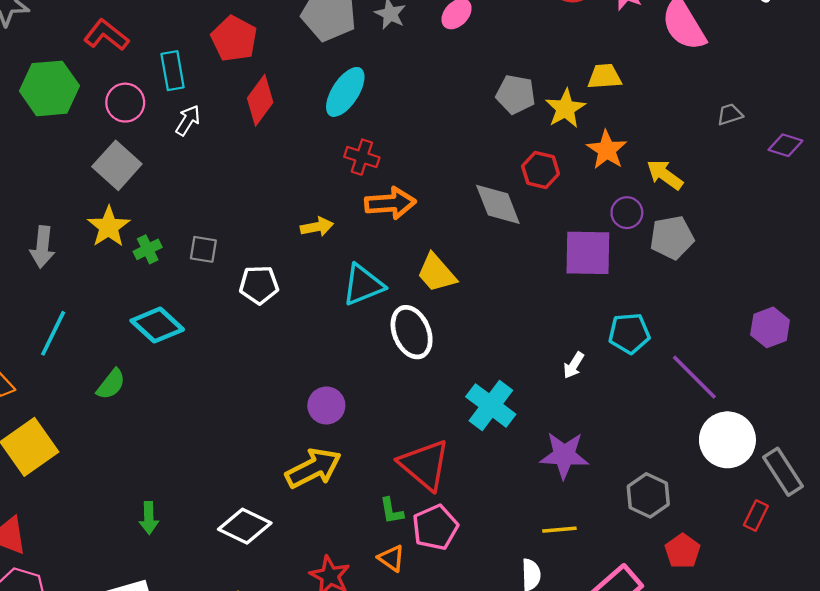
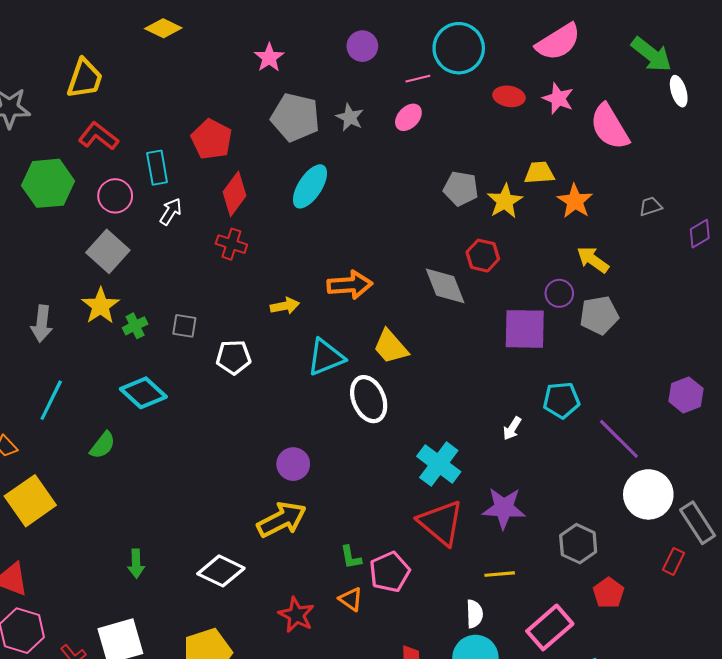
purple diamond: (785, 145) -> (700, 234), turned -48
orange star: (607, 150) -> (575, 201), moved
red cross: (362, 157) -> (231, 244), moved
red triangle: (425, 465) -> (441, 523), moved

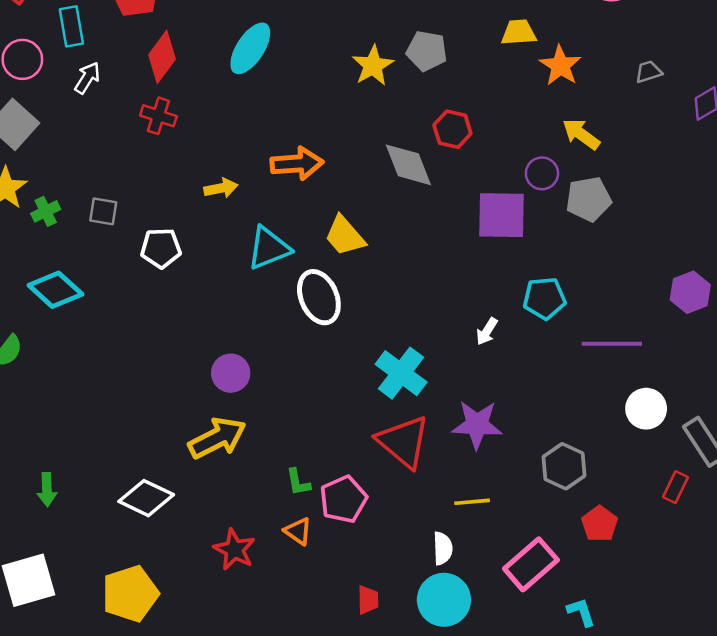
yellow star: (505, 201) -> (373, 66), moved
purple line: (619, 439) -> (612, 344), turned -45
white circle: (648, 494) -> (646, 409), size x0.7

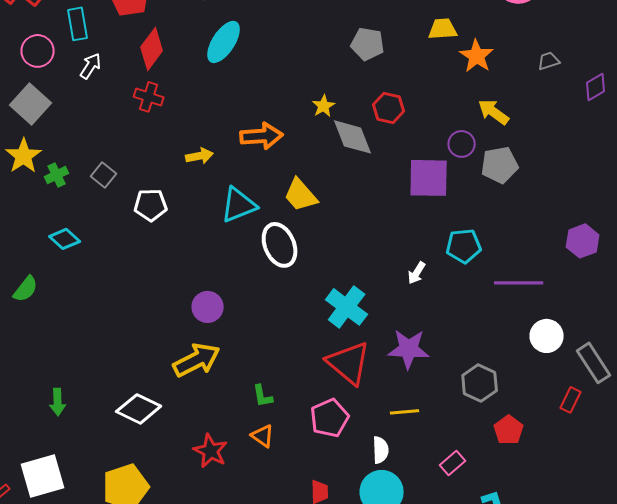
yellow star: (373, 66) -> (324, 106), moved, size x0.7
gray square: (103, 211) -> (104, 175), turned 30
cyan diamond: (55, 290) -> (65, 239), size x0.7
pink pentagon: (343, 499) -> (330, 418), moved
pink rectangle: (531, 564) -> (453, 463), size x0.6

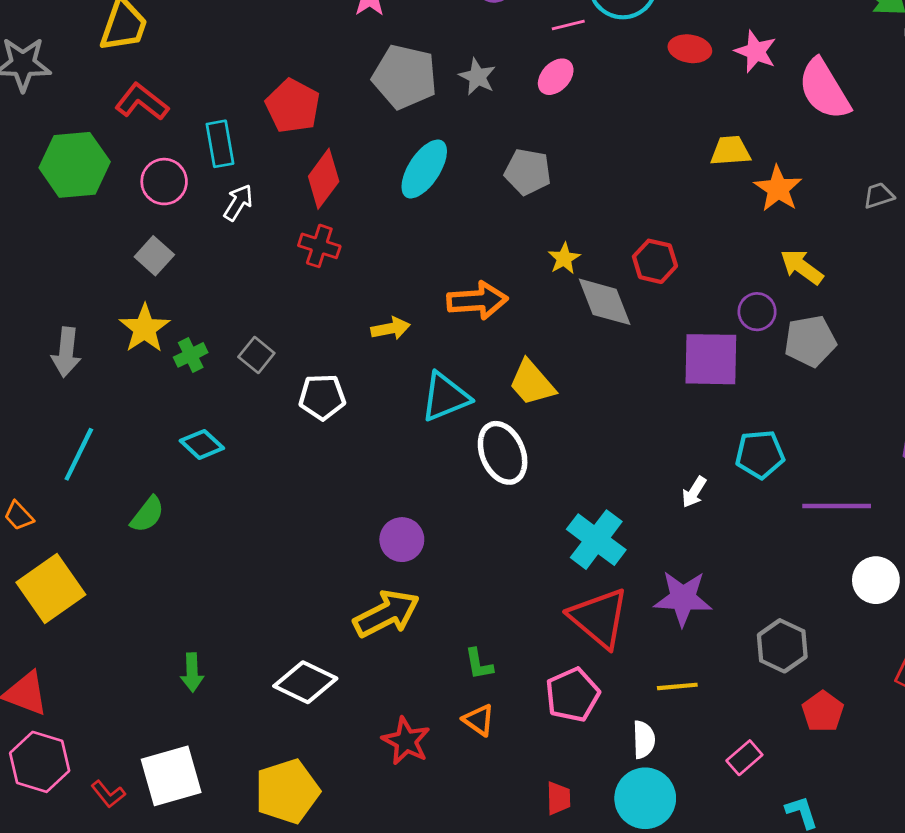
gray pentagon: (368, 44) -> (528, 172), moved
gray square: (31, 104) -> (154, 256), size x0.7

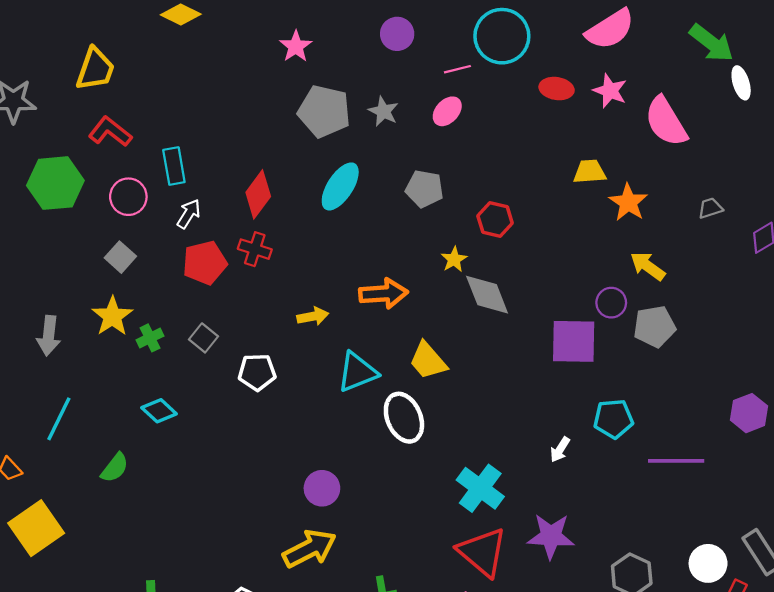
red pentagon: (293, 106) -> (205, 263), moved, turned 30
red hexagon: (655, 261) -> (495, 219), moved
white circle: (876, 580) -> (708, 563), moved

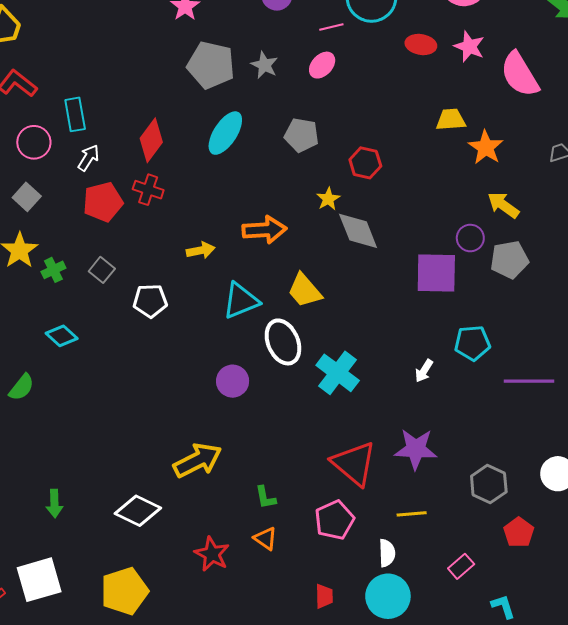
purple circle: (322, 488) -> (233, 381), moved
cyan cross: (480, 488) -> (338, 373), moved

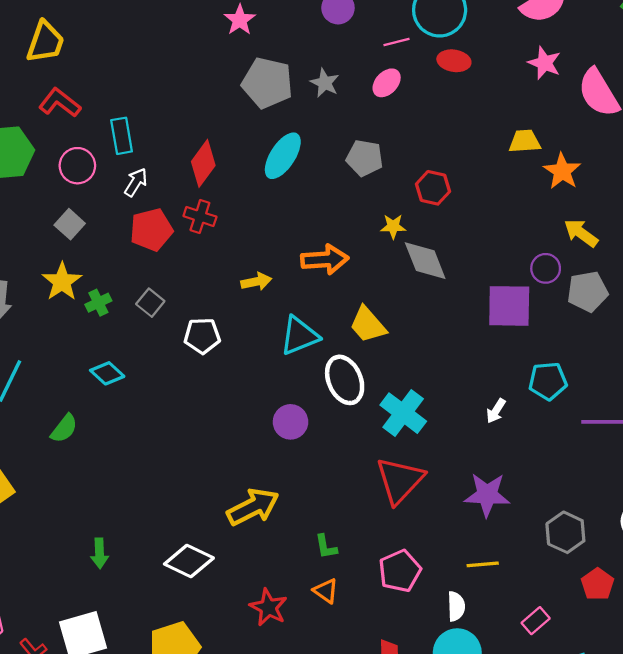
red ellipse: (421, 45) -> (454, 61), moved
yellow star: (328, 199) -> (393, 226), turned 30
red triangle: (354, 463) -> (400, 480), moved, turned 33

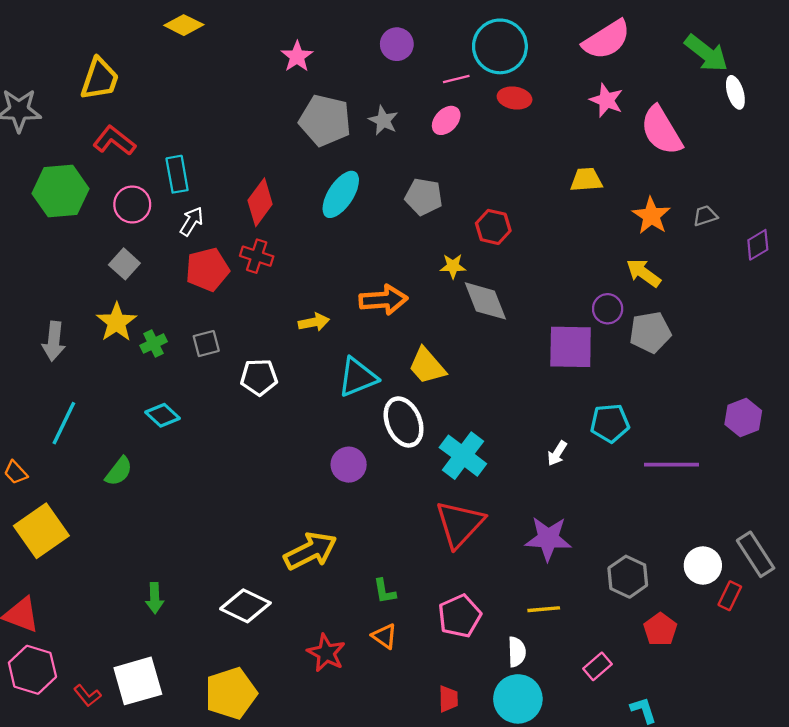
orange star: (562, 171) -> (651, 216), moved
gray square: (150, 303) -> (206, 344), turned 36

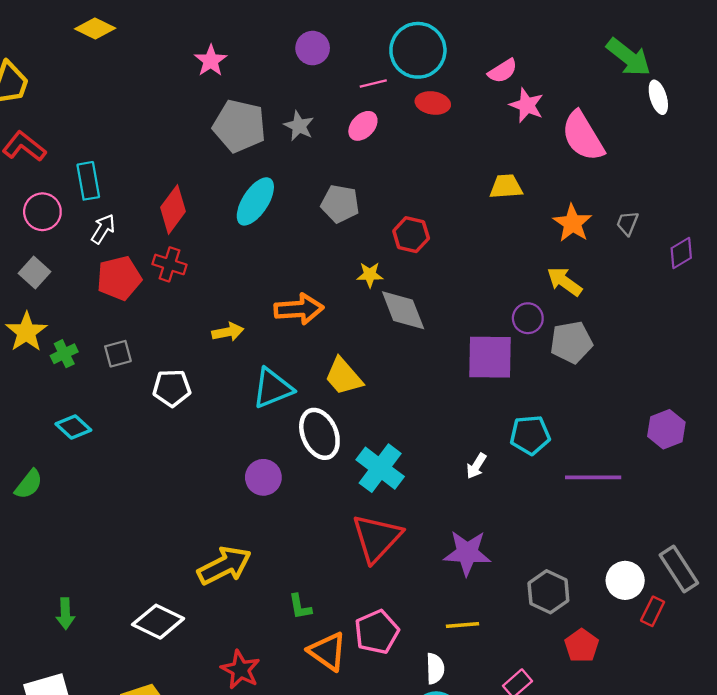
pink semicircle: (606, 40) -> (503, 71), moved, size x0.6
gray trapezoid: (705, 216) -> (627, 223), turned -50
orange triangle: (384, 636) -> (327, 651), moved, size x1.5

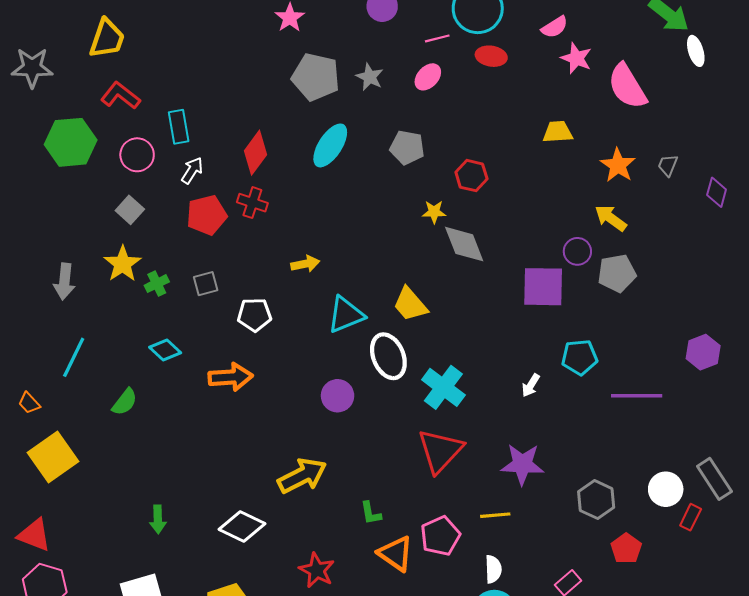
purple diamond: (681, 253) -> (717, 192), turned -44
orange arrow: (299, 309) -> (231, 377), moved
yellow line: (463, 625) -> (495, 515), moved

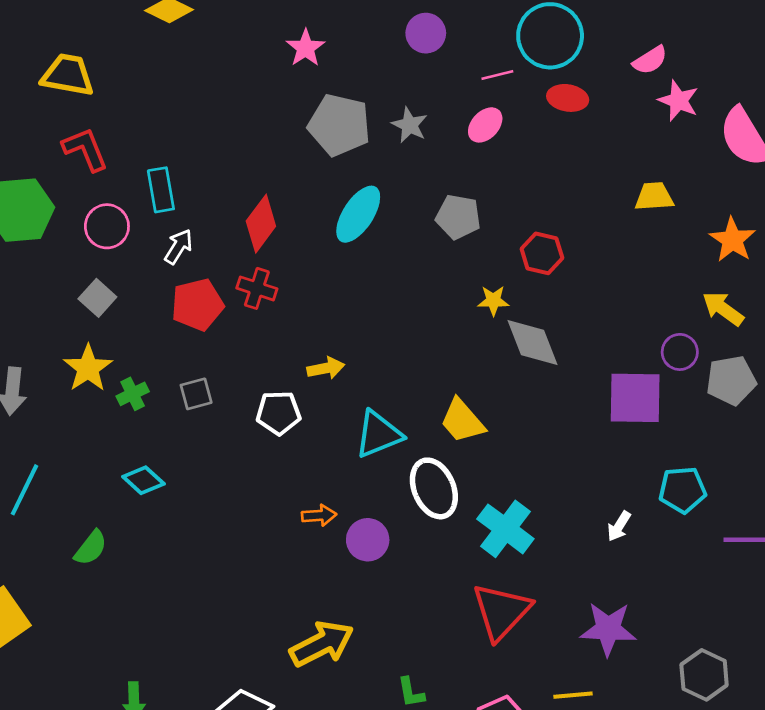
yellow trapezoid: (107, 38) -> (68, 75), turned -99
red L-shape: (120, 96) -> (85, 149), turned 30
white pentagon: (254, 315) -> (278, 413), moved
orange arrow: (231, 377) -> (319, 515), moved, size x0.6

